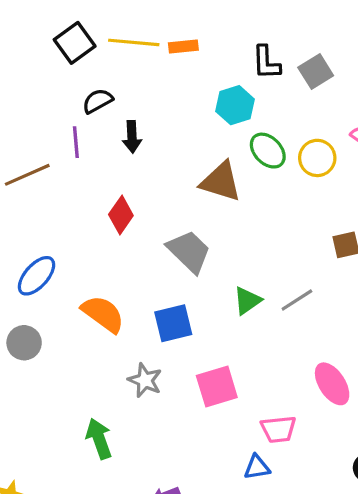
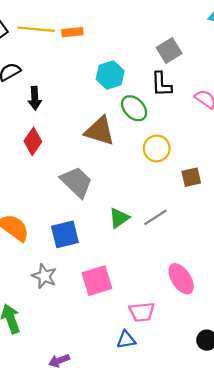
black L-shape: (266, 63) -> (161, 84), moved
yellow circle: (317, 158) -> (157, 148), moved
red diamond: (121, 215) -> (33, 141), moved

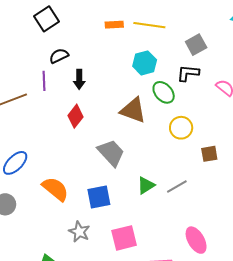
yellow line: (36, 29) -> (149, 25), moved
black L-shape: (161, 84) -> (188, 73), turned 95

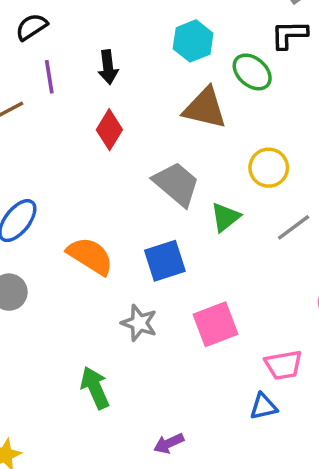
black semicircle: (59, 56) -> (32, 27), moved
cyan hexagon: (145, 63) -> (193, 41), moved
yellow circle: (181, 128) -> (269, 168), moved
green triangle: (146, 185) -> (225, 217), moved

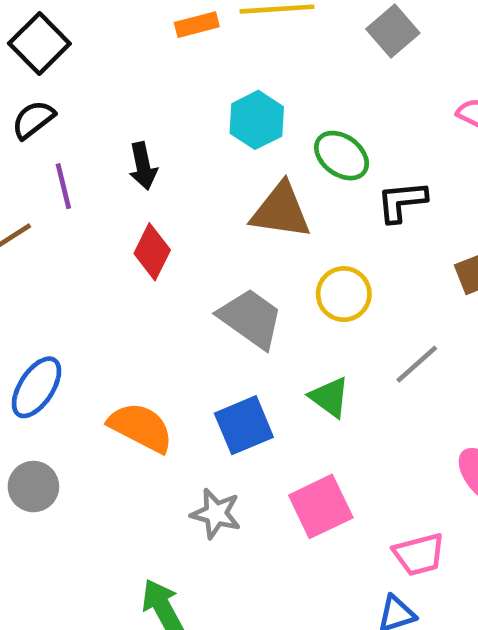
black L-shape: (289, 35) -> (402, 202), moved
yellow circle: (269, 168) -> (344, 294), moved
green triangle: (225, 217) -> (329, 397), moved, turned -40

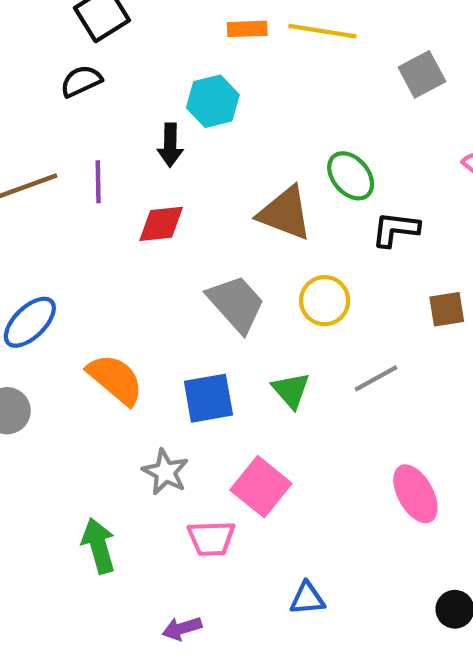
cyan hexagon: (257, 120) -> (213, 101), moved
purple line: (63, 186) -> (98, 182), moved
red diamond: (152, 252) -> (161, 224), turned 45
pink square: (321, 506) -> (261, 487), turned -38
pink trapezoid: (419, 554) -> (211, 538), moved

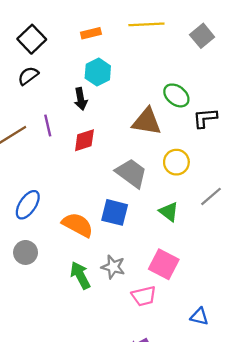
orange rectangle: (247, 29) -> (91, 33), moved
blue square: (208, 398) -> (115, 212), moved, turned 36
green arrow: (99, 546) -> (80, 275), moved
blue triangle: (307, 598) -> (199, 317), turned 30

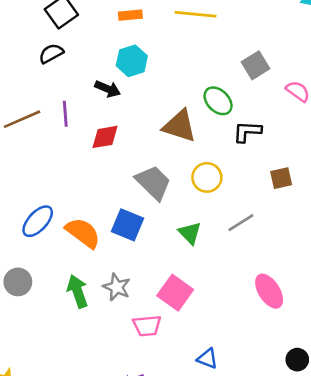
gray square: (202, 36) -> (255, 65), moved
black arrow: (81, 99) -> (108, 89), turned -65
blue ellipse: (28, 205) -> (38, 221), moved
gray circle: (26, 252) -> (18, 282), moved

